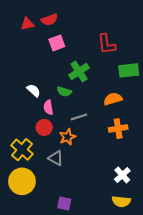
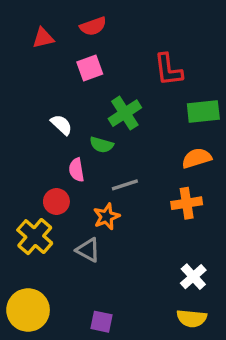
red semicircle: (49, 20) -> (93, 26), moved
white semicircle: (34, 90) -> (61, 125), moved
orange semicircle: (113, 99) -> (197, 158), moved
red circle: (44, 127) -> (56, 202), moved
yellow circle: (22, 181) -> (28, 310), moved

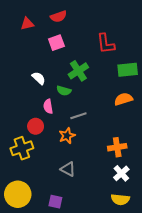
orange cross: (187, 203) -> (117, 147), moved
yellow cross: (35, 237) -> (22, 148), turned 30
gray triangle: (88, 250) -> (68, 169), moved
purple square: (101, 322) -> (55, 202), moved

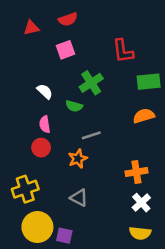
pink semicircle: (48, 106) -> (45, 124), moved
yellow cross: (22, 148) -> (25, 189), moved
yellow circle: (18, 194) -> (37, 227), moved

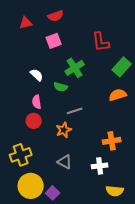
green rectangle: (149, 82) -> (122, 67), turned -42
white cross: (141, 203) -> (100, 166), moved, turned 35
purple square: (64, 236) -> (53, 193), turned 32

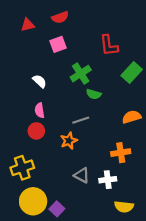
green semicircle: (61, 87) -> (94, 94), moved
orange semicircle: (118, 95) -> (132, 117), moved
gray triangle: (65, 162) -> (82, 175), moved

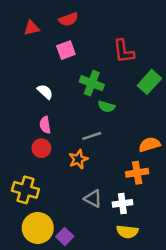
green cross: (81, 74) -> (92, 83), turned -36
orange semicircle: (132, 117) -> (149, 144), moved
yellow cross: (22, 168) -> (25, 190), turned 35
yellow semicircle: (124, 207) -> (127, 232), moved

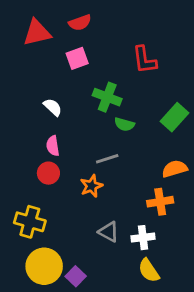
red triangle: (32, 28) -> (37, 33), size x1.5
green rectangle: (149, 82) -> (175, 117), moved
yellow semicircle: (127, 232) -> (149, 271), turned 50

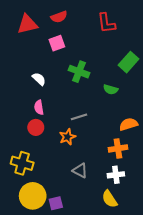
red L-shape: (144, 60) -> (106, 23), moved
green rectangle: (175, 117) -> (128, 62), moved
green semicircle: (124, 124) -> (111, 89), moved
white cross: (143, 238) -> (116, 175), moved
purple square: (76, 276) -> (56, 203), turned 32

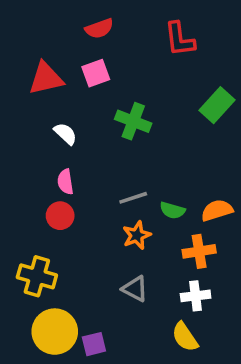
red triangle: (27, 24) -> (46, 78), moved
green semicircle: (111, 89) -> (172, 210), moved
orange star: (67, 137) -> (137, 235), moved

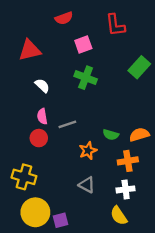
pink square: (96, 73) -> (83, 44), moved
gray line: (133, 198) -> (67, 124), moved

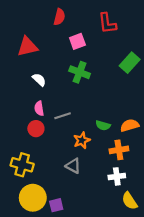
red semicircle: (64, 18) -> (59, 17), turned -56
gray triangle: (87, 185) -> (73, 166), moved
yellow semicircle: (119, 216) -> (130, 201), moved

